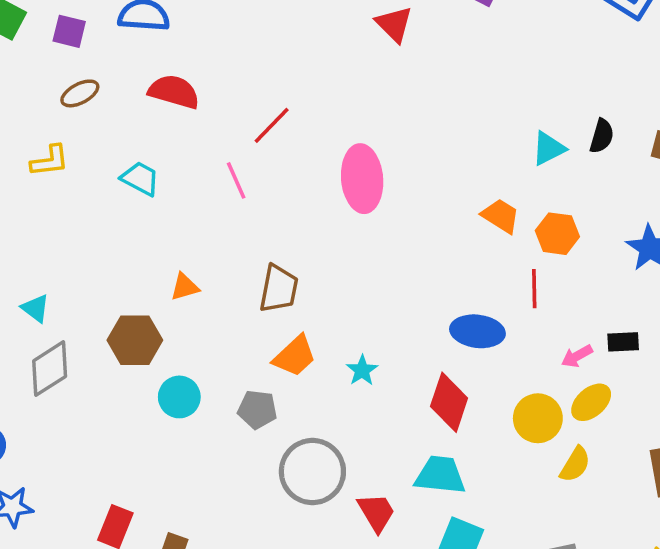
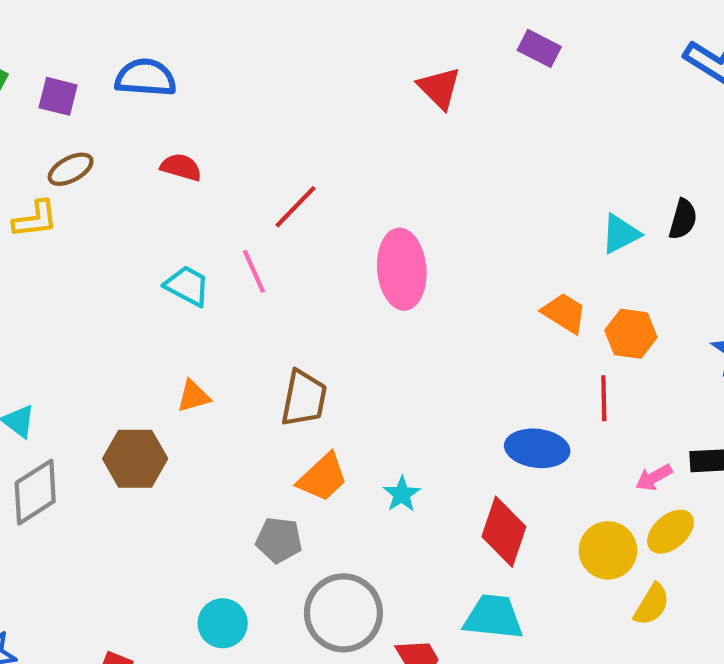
red semicircle: (174, 92) -> (181, 167), size x0.7
yellow L-shape: (50, 161) -> (35, 219), moved
cyan trapezoid: (140, 179) -> (187, 286), moved
cyan circle: (179, 397) -> (223, 623), moved

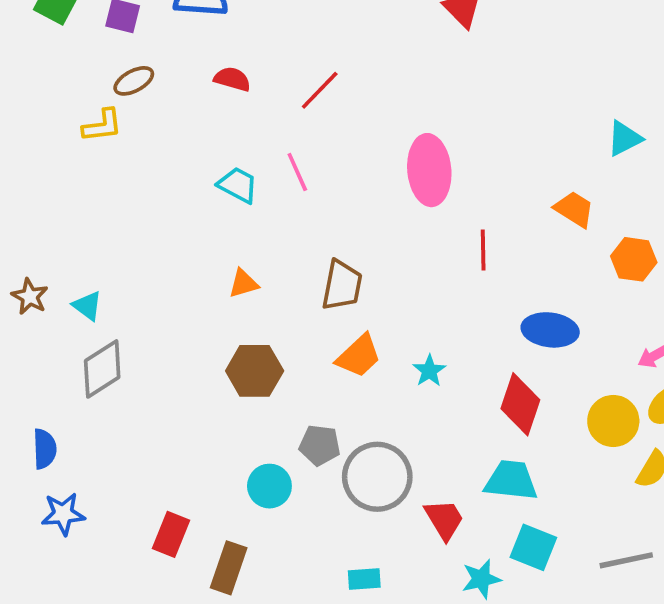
red line: (296, 207) -> (320, 90), moved
orange hexagon: (631, 334) -> (634, 259), moved
red line: (604, 398) -> (483, 250), moved
brown hexagon: (135, 459) -> (255, 371), moved
gray pentagon: (279, 540) -> (320, 445), moved

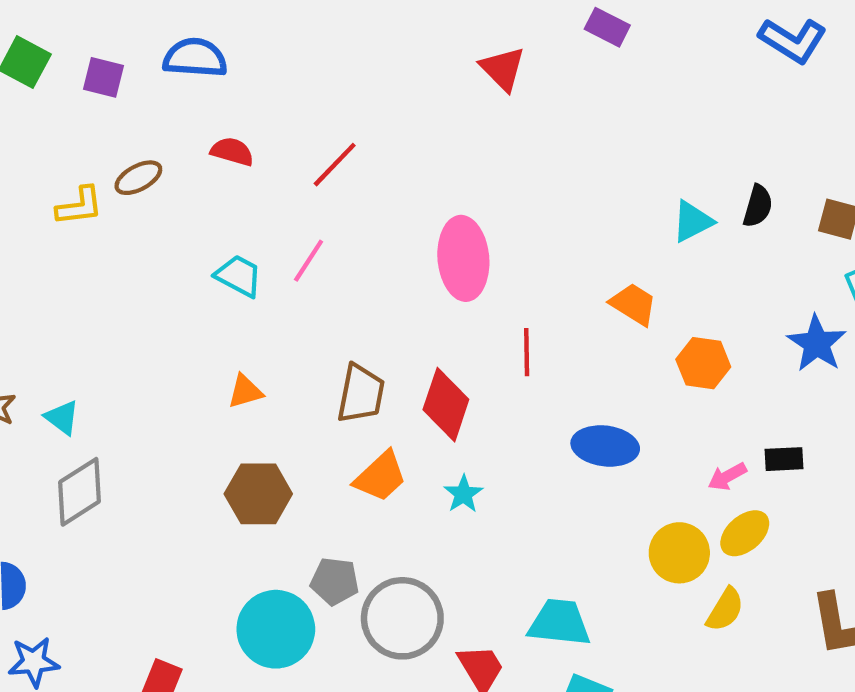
brown ellipse: (134, 81) -> (138, 178), moved
pink line: (297, 172) -> (309, 261), turned 57
red diamond: (520, 404) -> (446, 405), moved
cyan circle: (269, 486) -> (276, 629), size x1.5

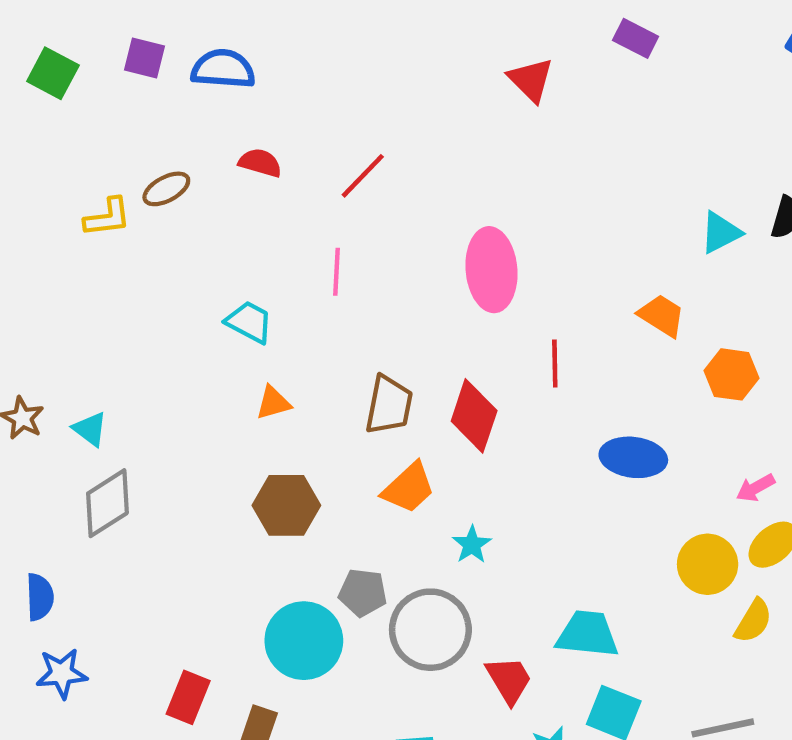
purple square: (103, 77) -> (145, 58), moved
pink line: (309, 261) -> (337, 272), turned -30
cyan trapezoid: (239, 276) -> (249, 322), moved
cyan star: (463, 494) -> (472, 545), moved

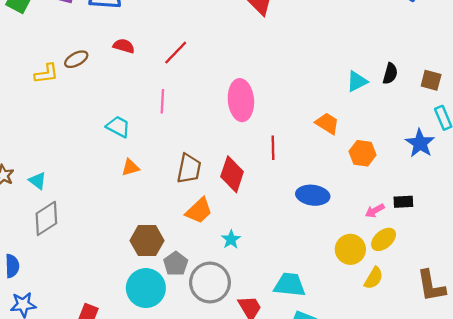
brown hexagon: (286, 505) -> (147, 241), moved
gray pentagon: (363, 593) -> (176, 264), turned 30

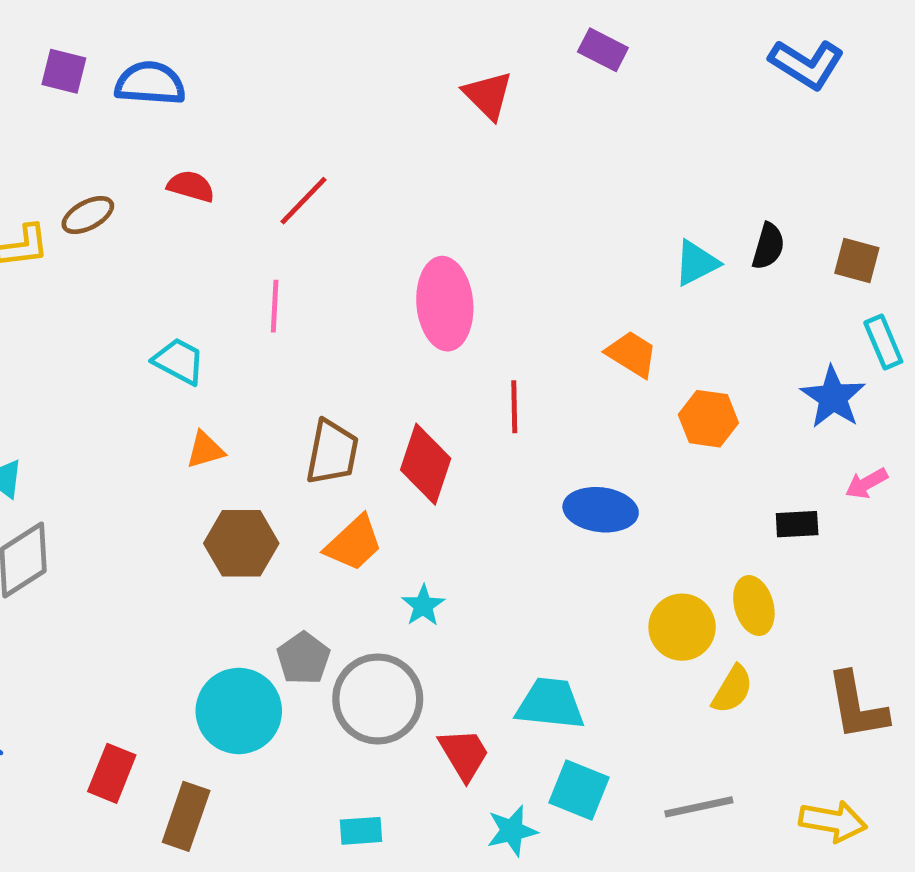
pink arrow: (375, 211) -> (867, 483), moved
yellow ellipse: (384, 239) -> (754, 606), turned -65
brown hexagon: (147, 241) -> (241, 543), moved

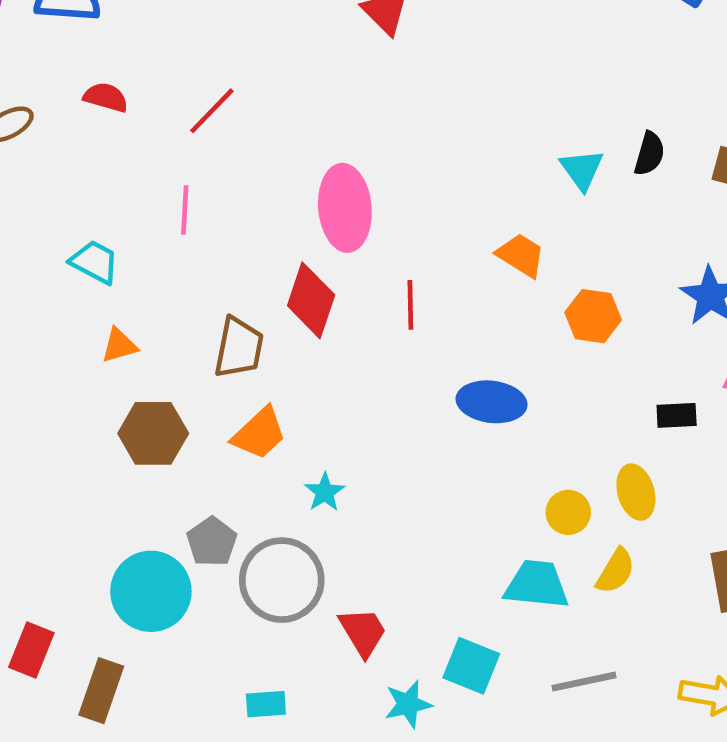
cyan triangle: (696, 263) -> (582, 169), turned -39
red diamond: (426, 464) -> (311, 300), moved
yellow circle: (682, 627) -> (568, 512), size x0.7
cyan trapezoid: (550, 704) -> (537, 585), moved

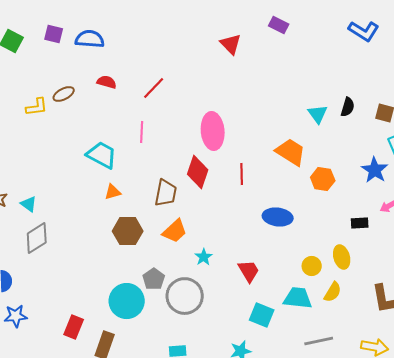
orange trapezoid: (521, 255) -> (291, 152), size x1.4
cyan trapezoid: (95, 262) -> (102, 155), size x1.4
red trapezoid: (363, 632) -> (249, 271), moved
cyan square: (471, 666) -> (262, 315), moved

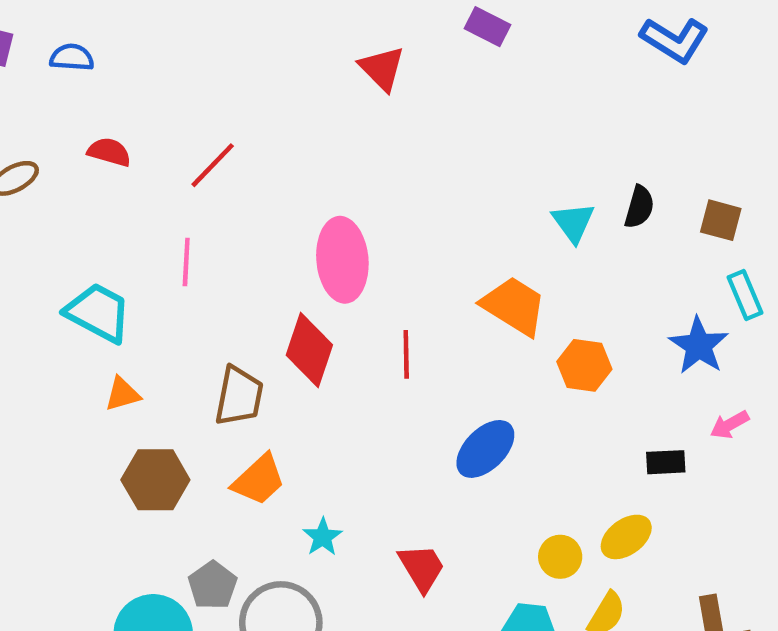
blue semicircle: (90, 39) -> (72, 57), size x0.7
blue ellipse: (278, 217) -> (485, 449), turned -52
yellow ellipse: (342, 257) -> (626, 537), turned 70

